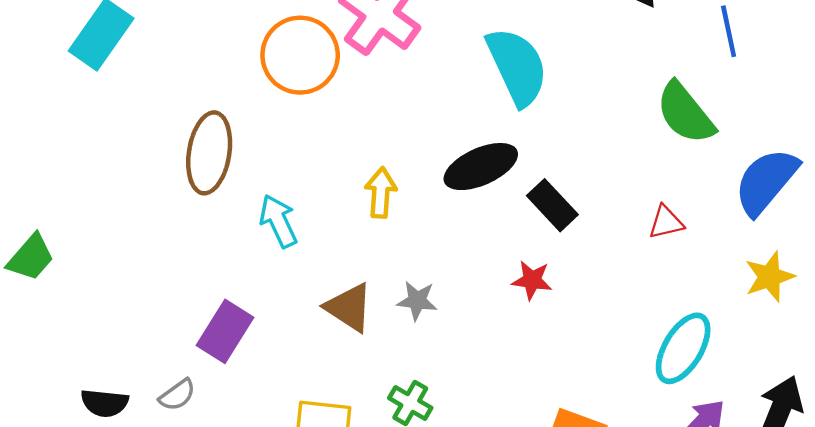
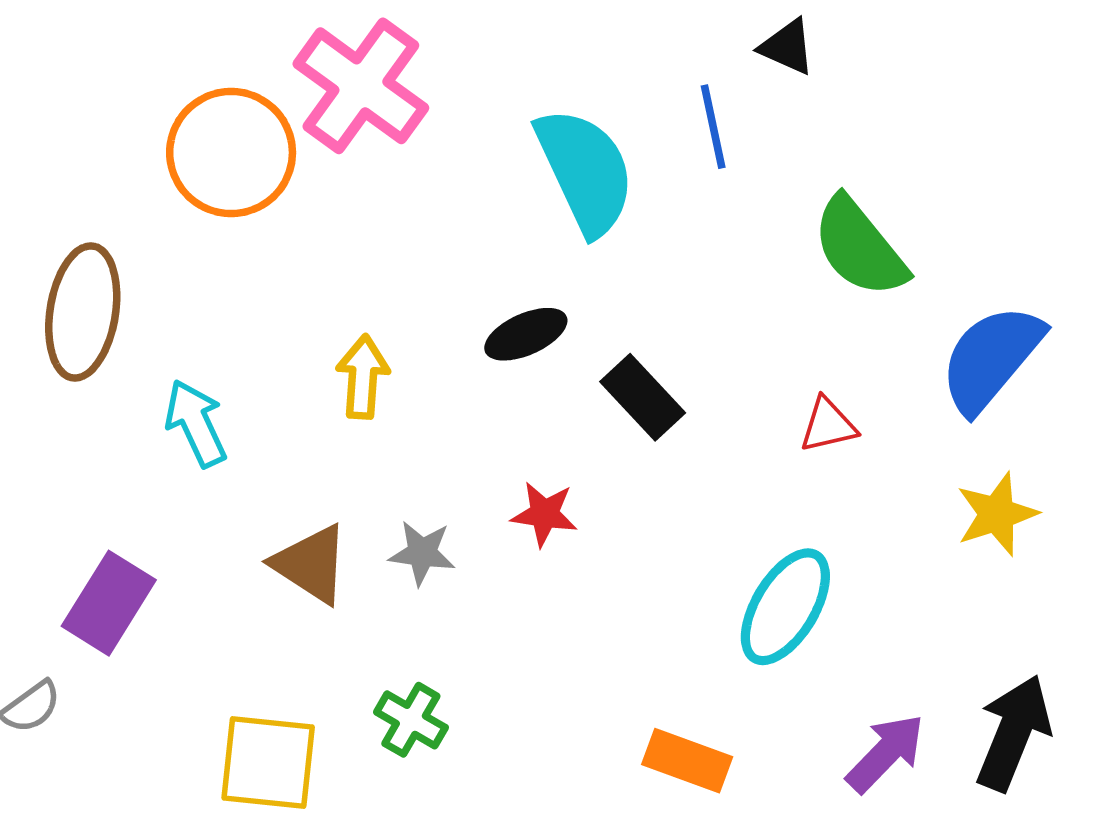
blue line: (729, 31) -> (713, 127), moved
black ellipse: (481, 167) -> (526, 334), size x0.7
red star: (532, 280) -> (544, 514), moved
cyan ellipse: (683, 348) -> (785, 607), moved

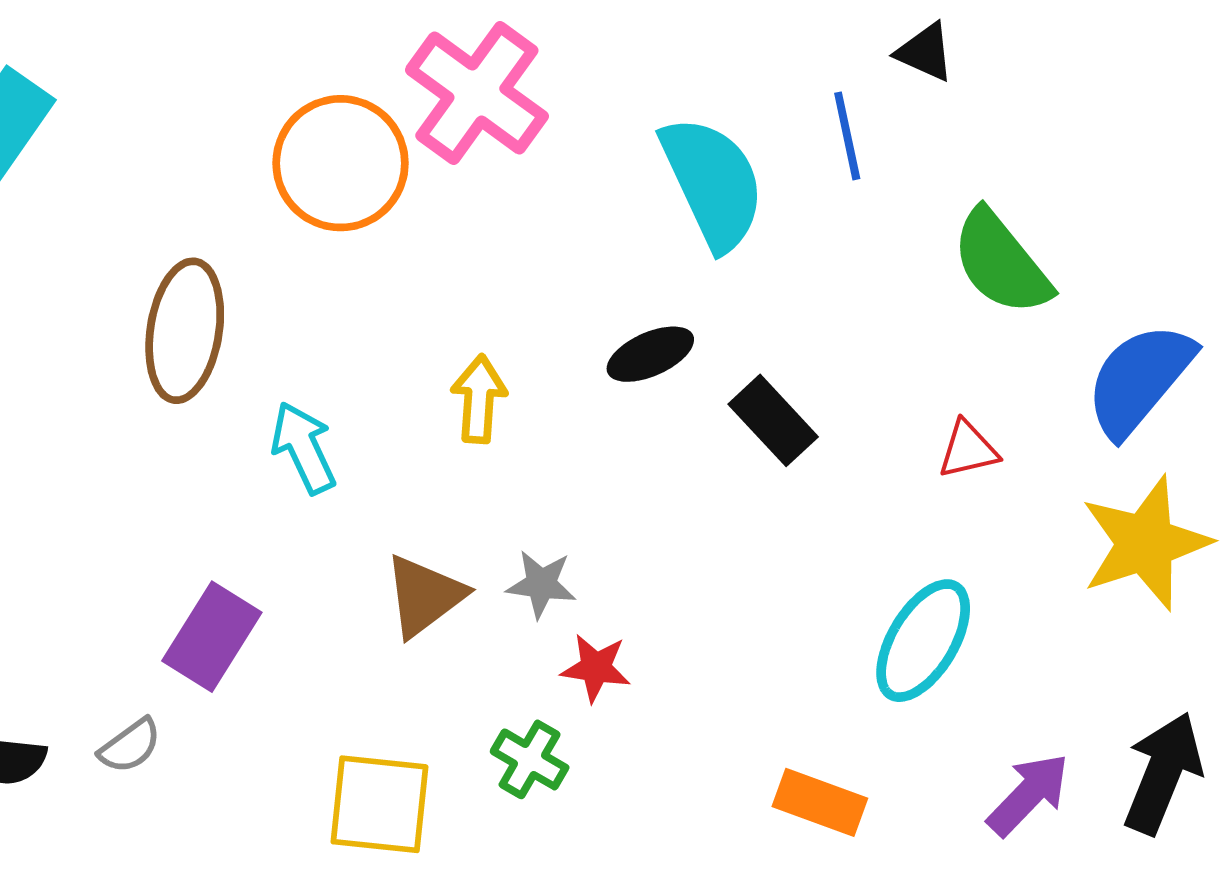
red star: (544, 514) -> (596, 668), moved
yellow star: (997, 514) -> (1145, 543), size x1.5
brown triangle: (311, 564) -> (424, 596), turned 50

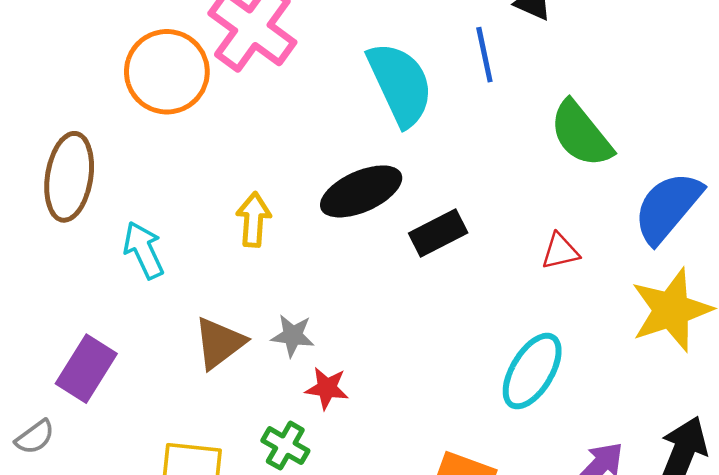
black ellipse: (650, 354) -> (361, 191), size x1.5
black rectangle: (773, 420) -> (438, 233), turned -74

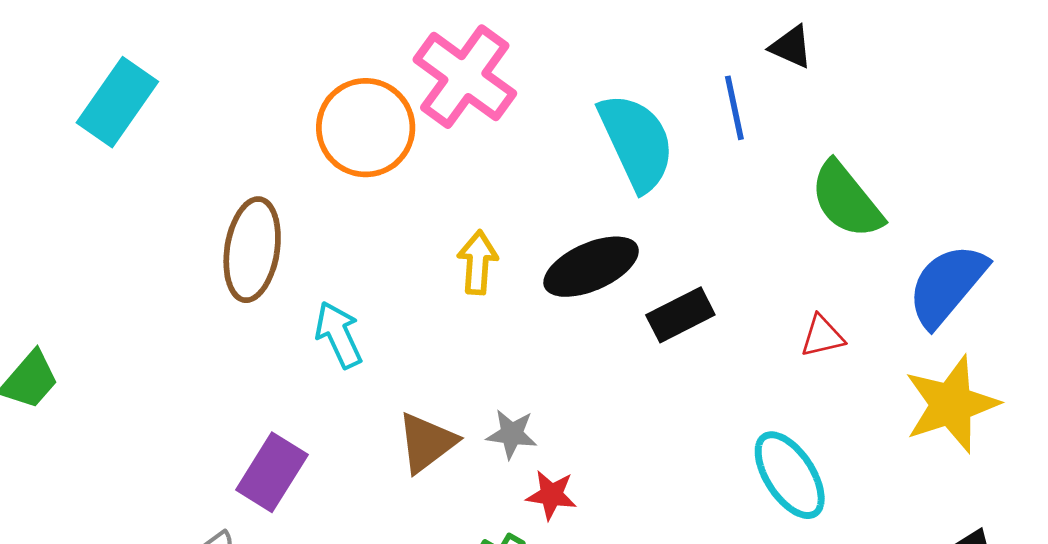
yellow arrow: (254, 220) -> (478, 262), moved
cyan ellipse: (532, 371) -> (790, 475), turned -64

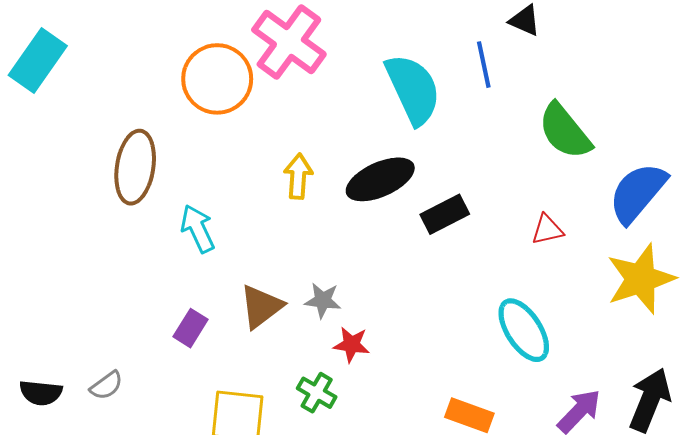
purple rectangle: (272, 472) -> (191, 328), moved, size x0.7

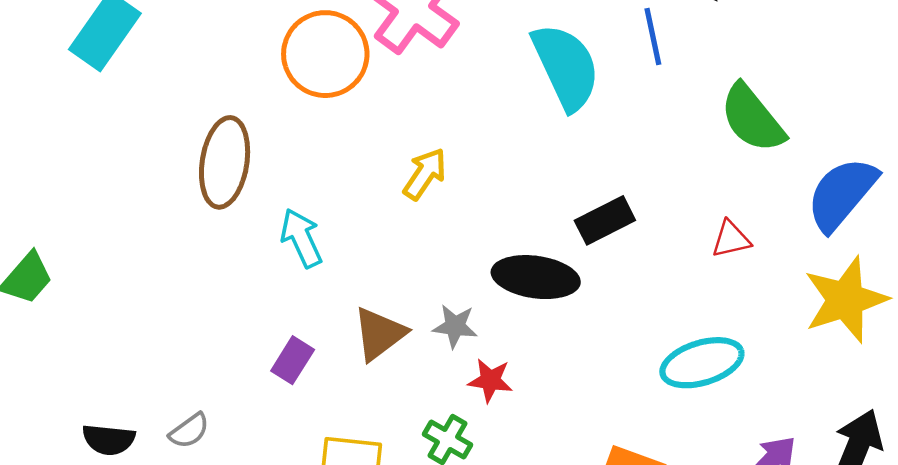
yellow arrow: (298, 176) -> (425, 174), turned 30
black ellipse: (380, 179) -> (536, 277), moved, turned 32
cyan ellipse: (524, 330) -> (702, 363), turned -74

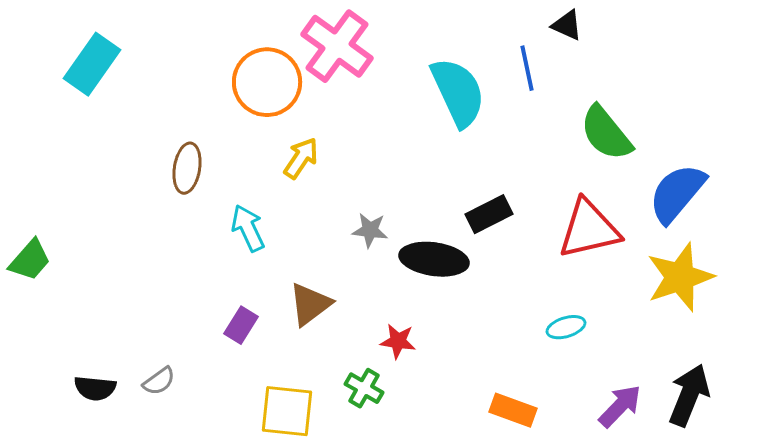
brown ellipse: (225, 162) -> (187, 168), size x0.7
yellow arrow: (425, 174) -> (301, 158), moved
red triangle: (731, 239) -> (589, 229), size x2.0
gray star: (455, 326) -> (370, 230), moved
cyan ellipse: (702, 363) -> (566, 327), size x0.6

